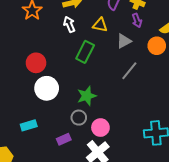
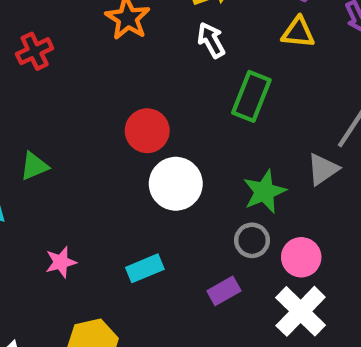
yellow triangle: (100, 25) -> (298, 32), moved
gray triangle: (124, 41) -> (323, 169), moved

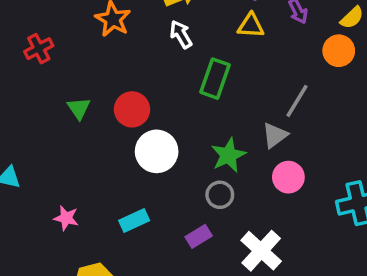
green triangle: (34, 166) -> (79, 108), moved, turned -40
pink circle: (301, 257) -> (288, 177), moved
pink star: (61, 262) -> (66, 218), turned 30

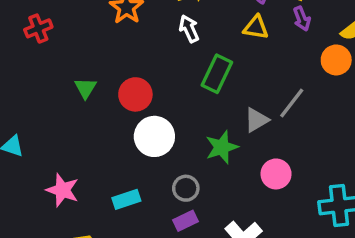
red cross: (39, 49) -> (38, 28), moved
gray triangle: (275, 135) -> (257, 120), moved
gray circle: (220, 195) -> (186, 188), moved
pink star: (66, 218) -> (62, 190), size x1.4

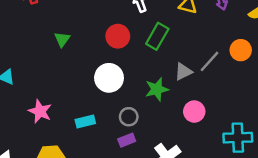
orange circle: (336, 60) -> (241, 50), moved
red circle: (135, 94) -> (118, 36), moved

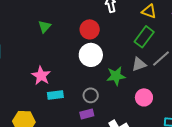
green rectangle: (157, 36) -> (144, 37), moved
white circle: (109, 78) -> (91, 55), moved
pink star: (40, 111) -> (41, 76), moved

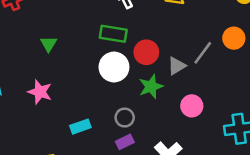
red circle: (90, 29) -> (146, 52), moved
green rectangle: (144, 37) -> (113, 34), moved, turned 75
pink star: (41, 76) -> (40, 92), moved

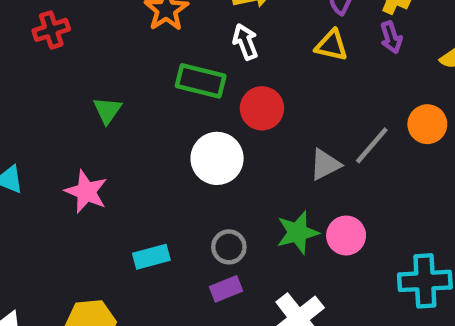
green rectangle: (113, 34) -> (201, 81), moved
red circle: (146, 52) -> (262, 108), moved
green star: (151, 87) -> (298, 233), moved

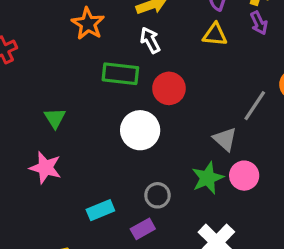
green triangle: (107, 110) -> (55, 118), moved
gray triangle: (325, 165) -> (225, 139), moved, turned -44
purple rectangle: (226, 289) -> (143, 229), moved

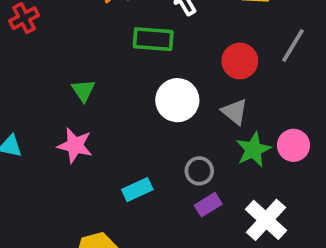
red circle: (169, 88) -> (240, 61), moved
gray line: (255, 106) -> (293, 45), moved
gray triangle: (225, 139) -> (235, 112), moved
purple rectangle: (143, 229) -> (208, 205), moved

